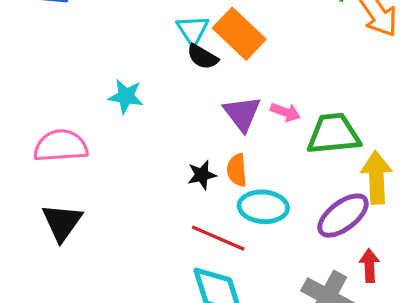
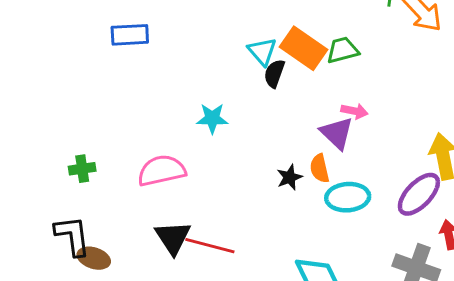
black semicircle: (203, 57) -> (274, 73), turned 88
purple triangle: (242, 114) -> (337, 133), moved
green trapezoid: (333, 134) -> (343, 50), moved, size x0.7
red line: (218, 238) -> (210, 246), moved

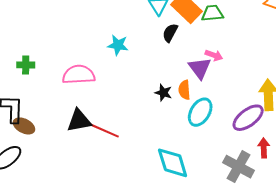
black semicircle: (274, 73) -> (170, 33), moved
black star: (289, 177) -> (163, 93), turned 30
cyan ellipse: (348, 197) -> (200, 112), turned -64
black triangle: (173, 238) -> (79, 121), turned 44

